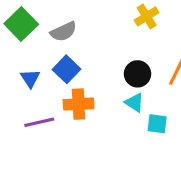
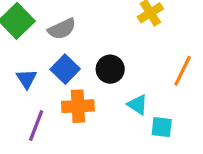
black circle: (138, 74) -> (110, 69), moved
purple line: (39, 122) -> (36, 125), turned -56

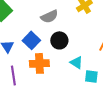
gray semicircle: (62, 29) -> (49, 16), moved
purple line: (36, 125) -> (13, 75), turned -30

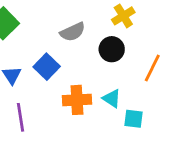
black circle: (59, 40) -> (112, 49), moved
orange cross: (39, 63) -> (77, 100), moved

